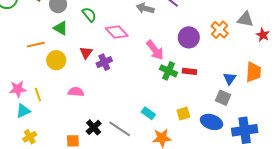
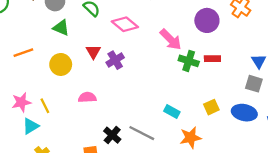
orange line: (36, 45) -> (23, 53), moved

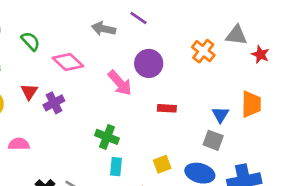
purple circle: (207, 20) -> (149, 63), moved
green cross: (189, 61) -> (107, 137), moved
cyan rectangle: (172, 112) -> (116, 167), turned 63

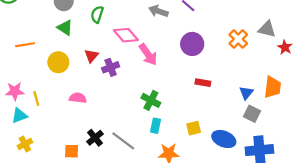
green semicircle: (30, 41) -> (97, 14), turned -126
pink arrow: (120, 83) -> (148, 54), moved
gray square: (213, 140) -> (252, 114), moved

